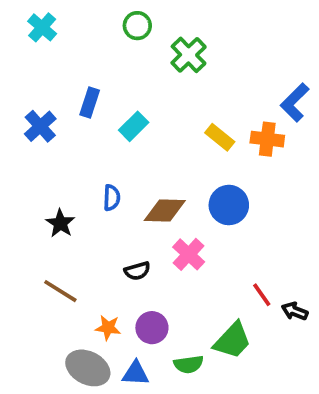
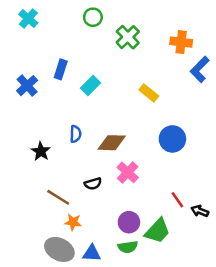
orange cross: (267, 139) -> (181, 42), moved
blue circle: (229, 205) -> (172, 139), moved
brown line: (60, 291) -> (58, 197), moved
purple circle: (152, 328) -> (129, 222), moved

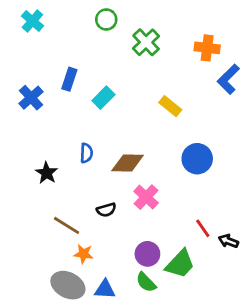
green semicircle: (128, 247) -> (146, 282), turned 54

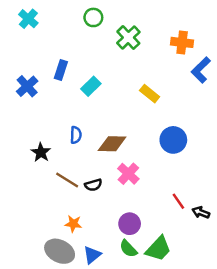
brown line: (67, 225) -> (67, 180), moved
green trapezoid: (180, 264) -> (158, 249), moved
blue triangle: (105, 289) -> (92, 255), turned -42

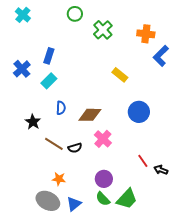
cyan rectangle: (91, 86) -> (49, 81), moved

